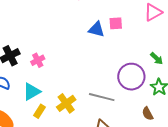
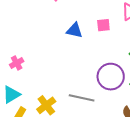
pink square: (116, 23) -> (103, 25), moved

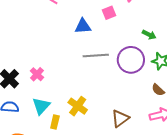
gray line: (82, 98) -> (96, 55), moved

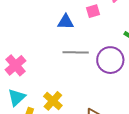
pink cross: (37, 74) -> (15, 65), size x1.5

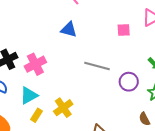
blue triangle: (66, 22) -> (69, 29), moved
purple circle: (110, 60) -> (129, 82), size x0.7

